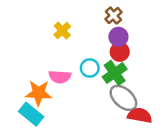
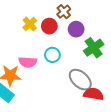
brown cross: (113, 16) -> (64, 12), moved
red circle: (120, 52) -> (49, 26), moved
green cross: (115, 73) -> (94, 48), moved

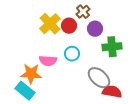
yellow cross: (30, 24) -> (50, 24), size x1.5
green cross: (94, 48) -> (112, 47), turned 30

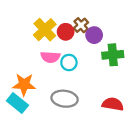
brown cross: (83, 12) -> (81, 25), moved
pink semicircle: (48, 61) -> (50, 57), moved
gray ellipse: (99, 78) -> (65, 99), moved, turned -35

